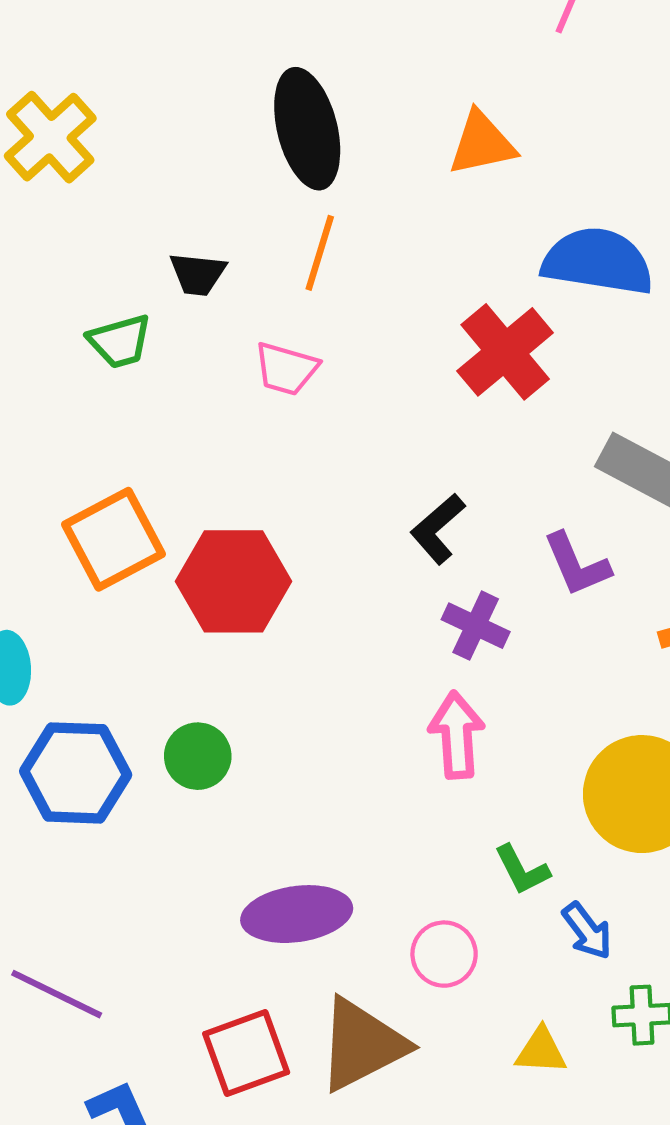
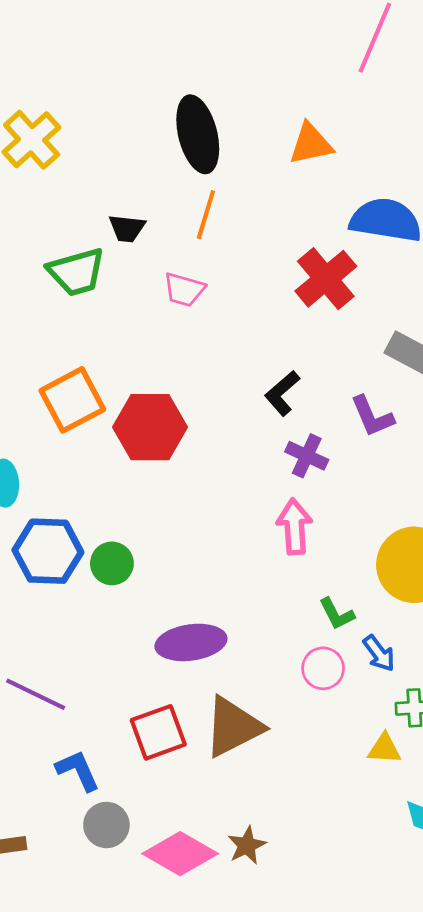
green trapezoid: (120, 341) -> (76, 272), size x1.4
green circle: (198, 756) -> (112, 563), moved
pink circle: (444, 954) -> (323, 668), moved
yellow triangle: (541, 1051) -> (384, 749), moved

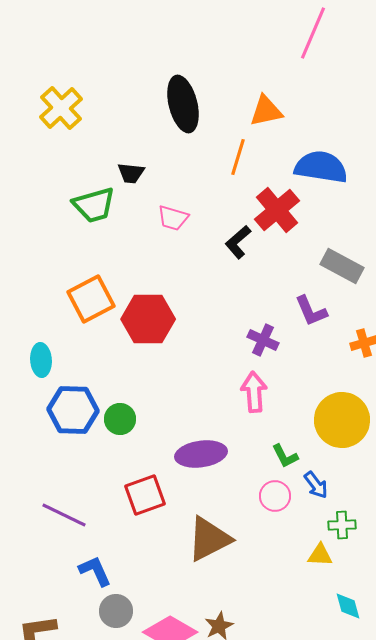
orange line: (206, 215) -> (238, 157), moved
black L-shape: (282, 393) -> (238, 242), moved
purple ellipse: (191, 642) -> (201, 454), moved
red square: (158, 732) -> (145, 495), moved

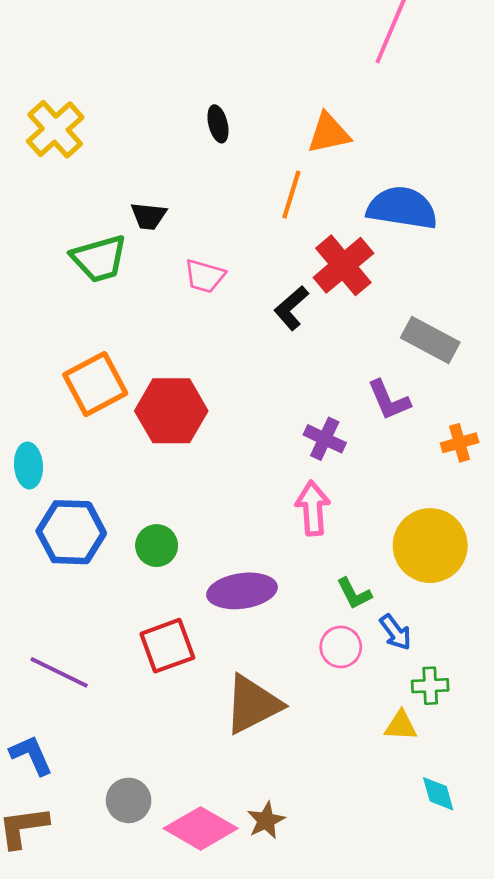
black ellipse: (183, 104) -> (218, 124), size x0.5
green circle: (120, 419) -> (157, 546), moved
blue L-shape: (95, 571) -> (31, 755), moved

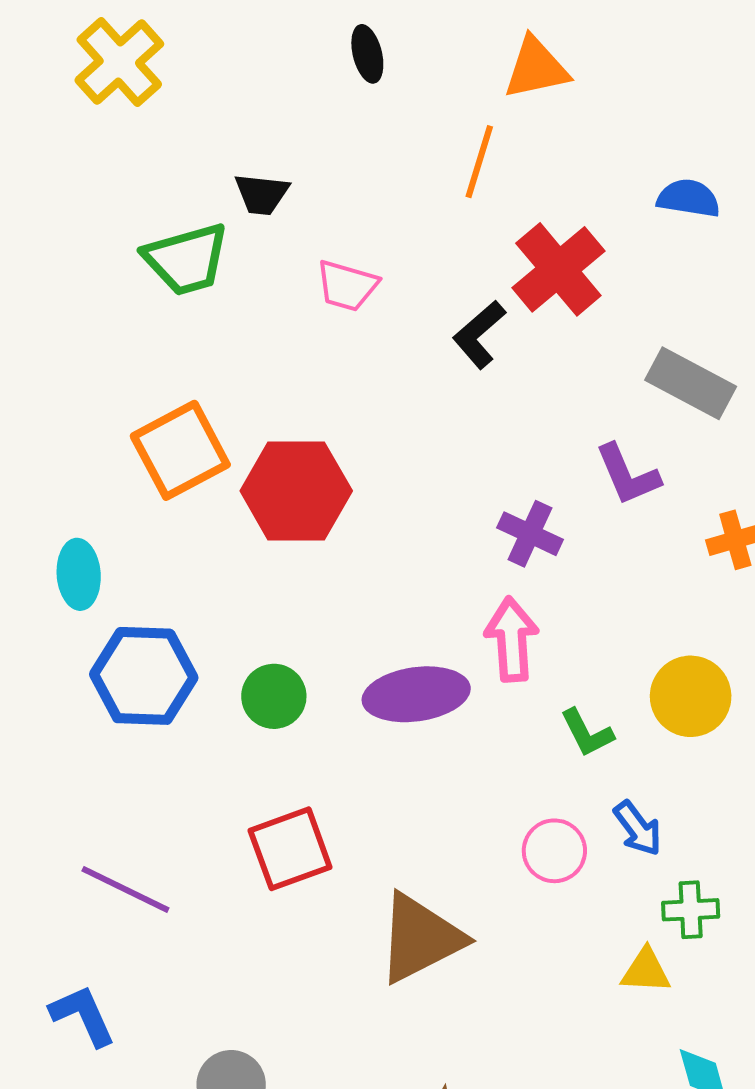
blue semicircle: (402, 208) -> (689, 198), moved, size x0.6
yellow circle: (430, 546) -> (691, 696), size x0.7
purple ellipse: (242, 591) -> (416, 694), moved
green L-shape: (354, 594) -> (587, 733), moved

